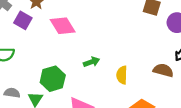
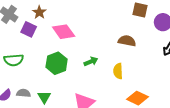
brown semicircle: (163, 70) -> (127, 41), moved
green hexagon: (53, 79) -> (57, 63), moved

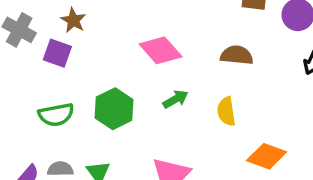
pink diamond: (64, 32) -> (161, 50), moved
green semicircle: (14, 60) -> (56, 115), moved

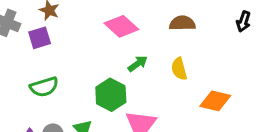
purple square: (57, 53) -> (40, 38), turned -30
green hexagon: (114, 109) -> (111, 95), moved

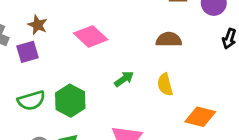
pink diamond: (121, 26) -> (91, 36), moved
green hexagon: (111, 95) -> (70, 101), moved

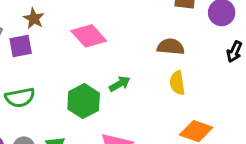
yellow semicircle: (165, 85) -> (177, 83), moved
green hexagon: (70, 101) -> (84, 101), moved

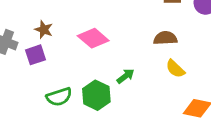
yellow semicircle: (177, 83) -> (175, 69), turned -30
green semicircle: (20, 97) -> (59, 97), moved

